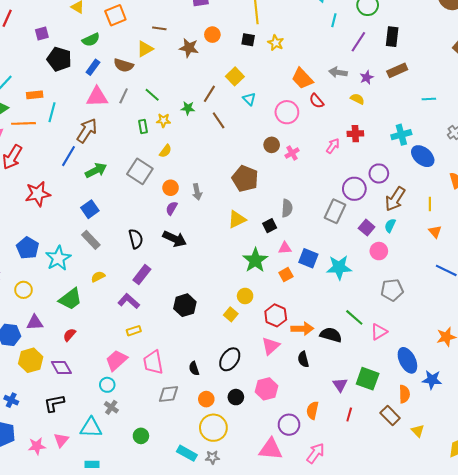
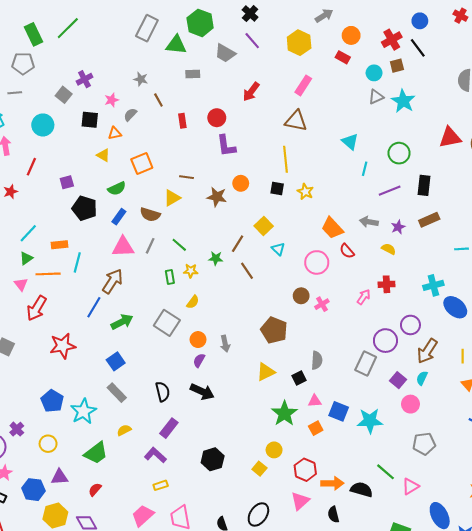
purple line: (358, 42) -> (390, 191), turned 35

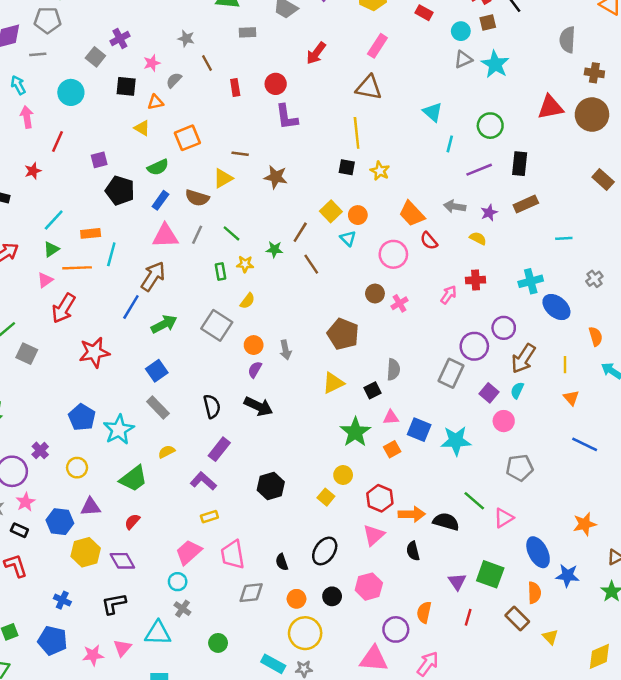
orange circle: (241, 183) -> (358, 215), moved
pink triangle: (21, 284) -> (45, 280), turned 32

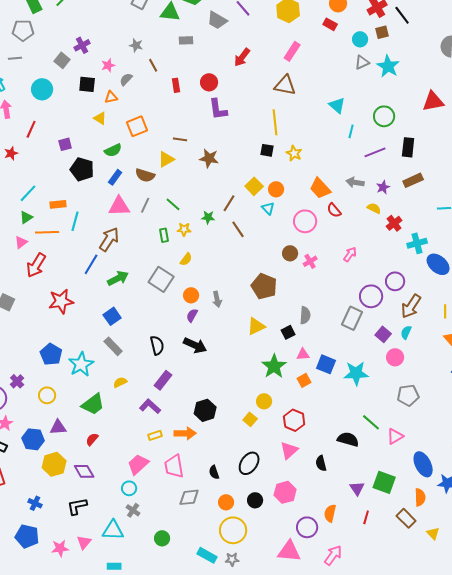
red cross: (476, 280) -> (394, 223), moved, turned -35
orange arrow: (412, 514) -> (185, 433), moved

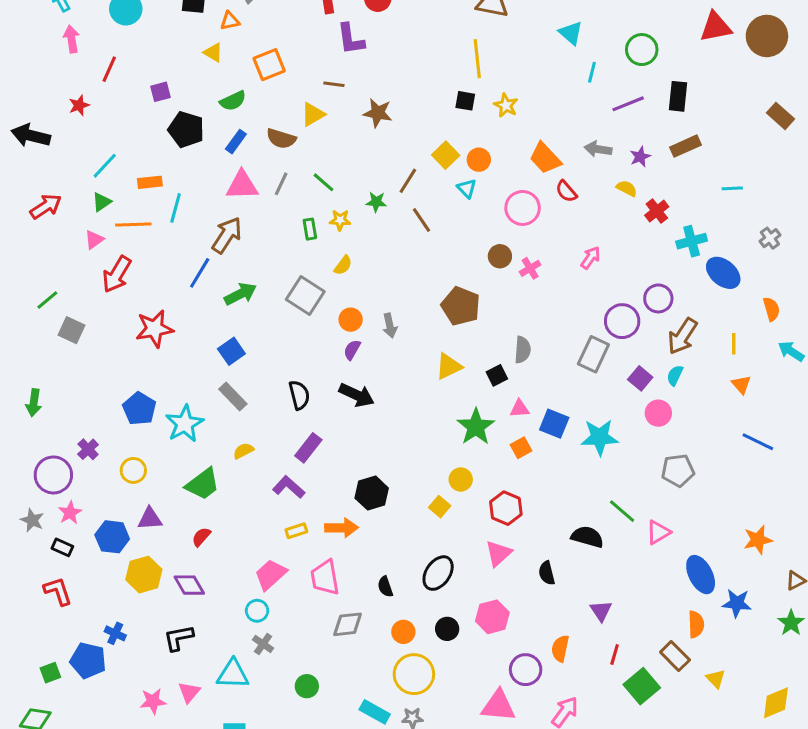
purple L-shape: (218, 109) -> (351, 39), moved
green square: (384, 482) -> (642, 686), moved, turned 30
blue pentagon: (27, 536) -> (88, 661), moved

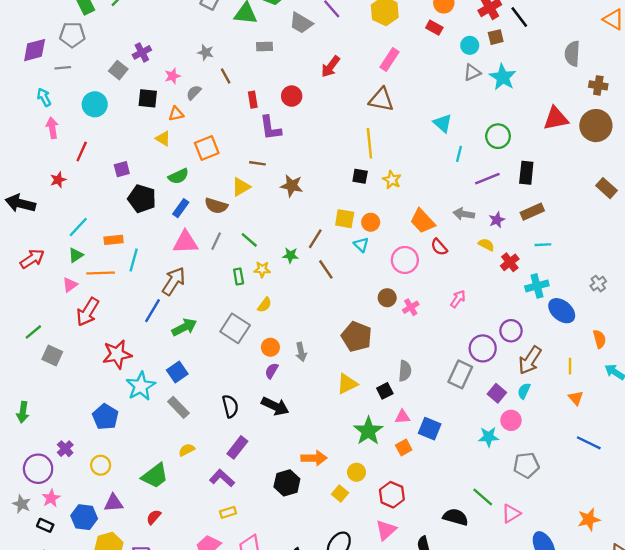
yellow square: (446, 155) -> (345, 219), turned -36
cyan line: (732, 188) -> (543, 245), moved
cyan star: (185, 424) -> (141, 386), moved
cyan star: (599, 437) -> (489, 437), moved, size x0.7
orange arrow: (342, 528) -> (314, 458), moved

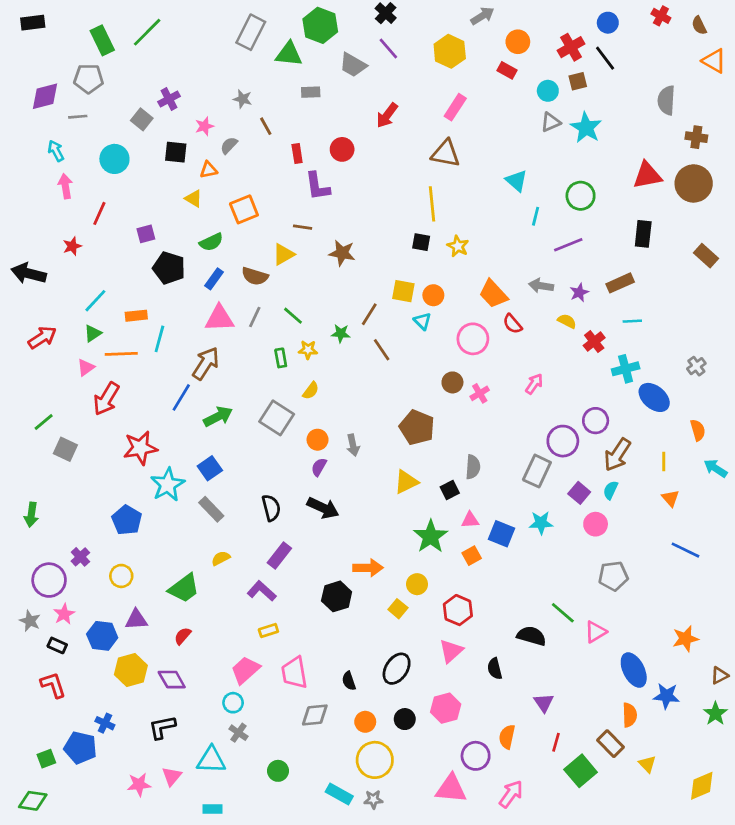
black rectangle: (526, 173) -> (643, 234), moved
cyan star: (489, 437) -> (541, 523), moved

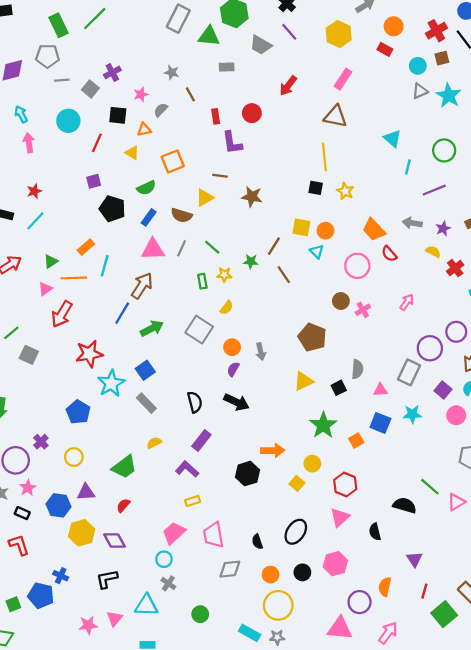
gray line: (78, 117) -> (62, 80), moved
red line: (99, 213) -> (97, 143), moved
cyan line: (95, 301) -> (35, 221), moved
orange rectangle: (136, 316) -> (86, 247), turned -35
pink triangle: (470, 520) -> (380, 390), moved

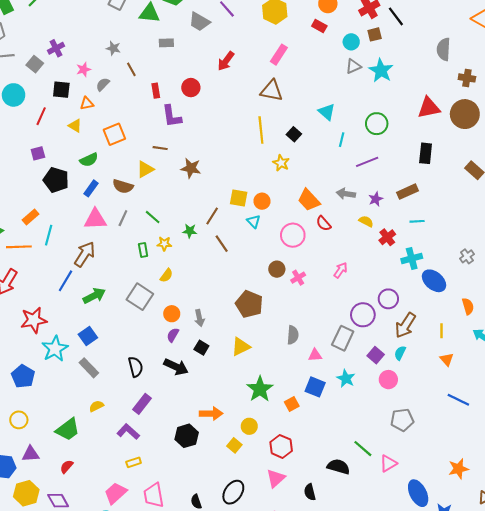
black square: (316, 188) -> (294, 134), moved, turned 32
black square: (339, 388) -> (201, 348), moved, turned -32
cyan star: (412, 414) -> (346, 378), turned 30

